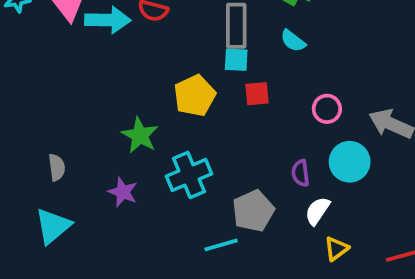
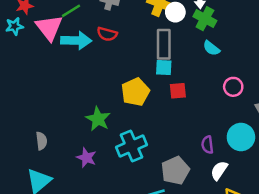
cyan semicircle: (293, 41) -> (211, 48), moved
pink circle: (327, 109) -> (233, 87), moved

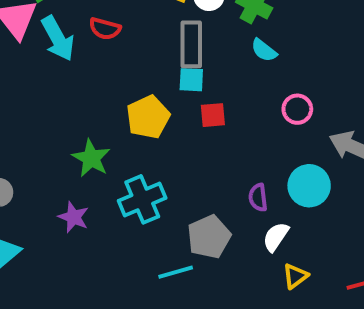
cyan arrow: (76, 40) -> (58, 38), turned 60

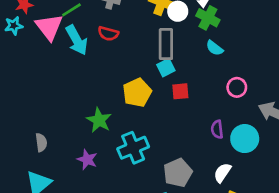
cyan square: (191, 80) -> (166, 68), turned -30
purple semicircle: (258, 197) -> (217, 129), moved

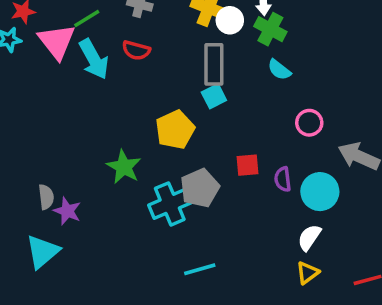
red square: (180, 91) -> (247, 165), moved
purple star: (87, 160) -> (67, 211), moved
gray pentagon: (178, 173) -> (200, 188), moved
white semicircle: (222, 173) -> (309, 238), moved

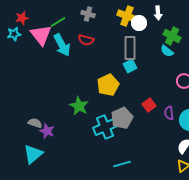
green cross: (270, 29) -> (172, 36), moved
red square: (247, 165) -> (149, 105), turned -32
gray semicircle: (46, 197) -> (35, 123), turned -64

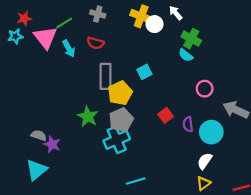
white arrow: (158, 13) -> (176, 13), turned 144
cyan arrow: (62, 45) -> (69, 49), size x0.7
gray rectangle: (130, 48) -> (106, 76), moved
gray pentagon: (122, 118) -> (121, 120), moved

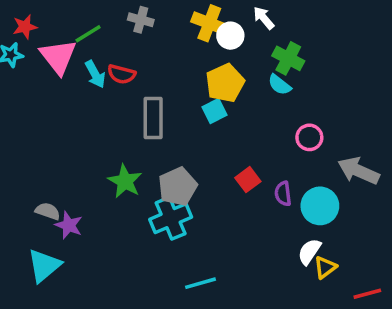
red semicircle: (96, 43) -> (121, 74), moved
yellow pentagon: (120, 93) -> (225, 83), moved
yellow triangle: (204, 183) -> (325, 267), moved

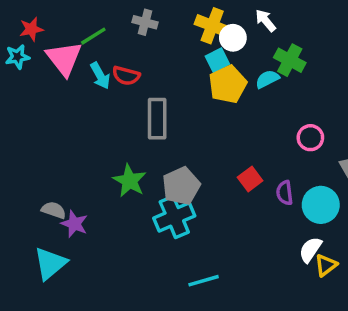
cyan semicircle: (280, 85) -> (267, 79), moved, turned 115
cyan square: (215, 111) -> (217, 60), moved

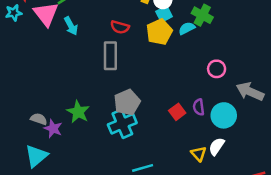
cyan square: (217, 60) -> (164, 14), moved
red semicircle: (126, 76) -> (120, 27), moved
red square: (250, 179) -> (177, 112), moved
green star: (130, 181) -> (78, 112), moved
yellow triangle: (326, 265) -> (199, 154), moved, turned -35

